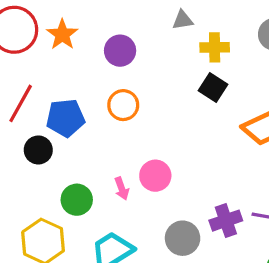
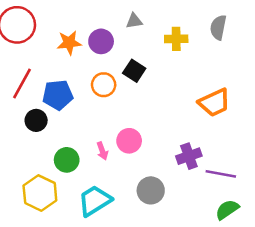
gray triangle: (183, 20) -> (134, 21), moved
orange star: (62, 35) -> (69, 43), moved, turned 30
black square: (213, 87) -> (134, 71), moved
purple cross: (226, 221) -> (189, 156), moved

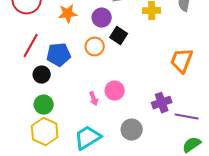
purple circle: (101, 41) -> (102, 18), moved
orange trapezoid: (214, 103) -> (182, 61), turned 136
green circle: (67, 160) -> (44, 105), moved

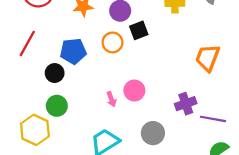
black square: (119, 36) -> (139, 30), turned 36
red line: (31, 46) -> (27, 44), moved
yellow hexagon: (45, 132) -> (35, 130), moved

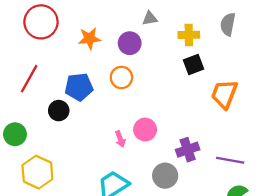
black square: (139, 30) -> (194, 64), moved
purple cross: (186, 104) -> (188, 150), moved
green circle: (57, 106) -> (15, 134), moved

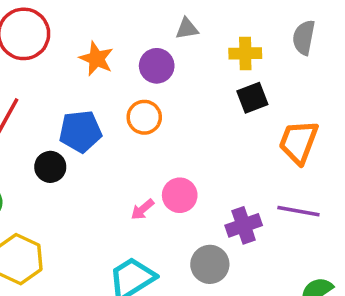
orange star: (89, 38) -> (96, 59), turned 30
pink arrow: (120, 139) -> (142, 209), turned 70
purple line: (230, 160) -> (298, 211), moved

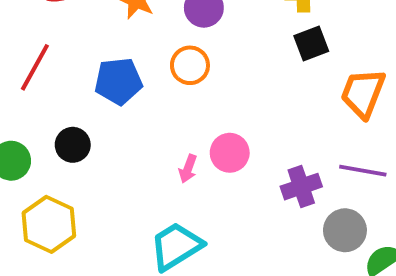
black circle: (50, 167) -> (73, 145), moved
pink arrow: (142, 209) -> (188, 169), turned -30
gray circle: (210, 264) -> (345, 230), moved

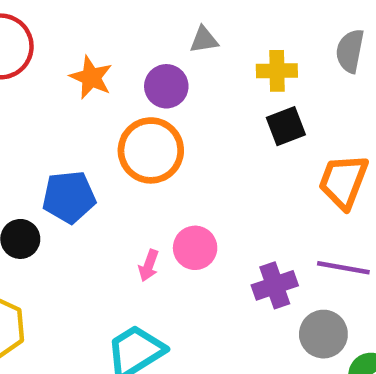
orange circle: (190, 65) -> (151, 150), size x1.5
blue pentagon: (118, 81) -> (69, 197), moved

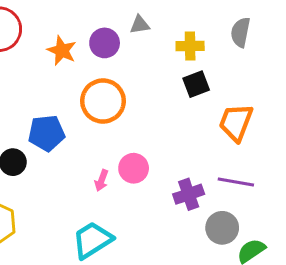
purple circle: (166, 86) -> (105, 43), moved

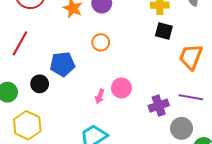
black square: (196, 84) -> (164, 31), turned 36
orange circle: (103, 101) -> (101, 42), size x0.6

